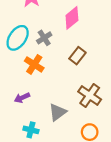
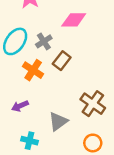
pink diamond: (72, 18) -> (74, 20), turned 40
brown rectangle: (77, 56) -> (62, 61), moved

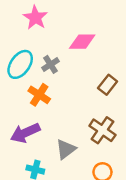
brown rectangle: (62, 61) -> (108, 85), moved
purple arrow: (20, 106) -> (25, 133), size x1.6

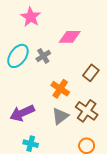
orange cross: (39, 95) -> (60, 89), moved
gray triangle: (66, 149) -> (60, 116), moved

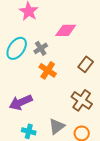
orange cross: (60, 89) -> (48, 70), moved
gray triangle: (60, 116) -> (57, 126), moved

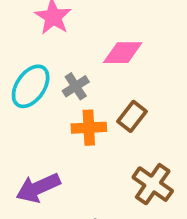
brown rectangle: (86, 64) -> (132, 116), moved
orange cross: (48, 70) -> (89, 128), turned -36

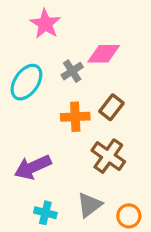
gray cross: (76, 86) -> (72, 71), moved
brown cross: (153, 184) -> (108, 156), moved

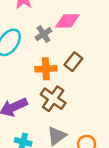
brown cross: (108, 156) -> (53, 99), moved

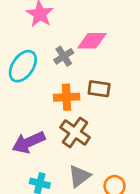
brown rectangle: (73, 62) -> (99, 89), turned 60

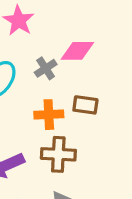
brown cross: (75, 132) -> (58, 154), turned -32

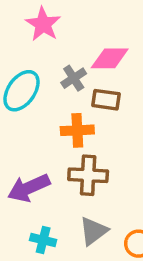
brown rectangle: (85, 105) -> (106, 100), moved

